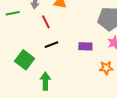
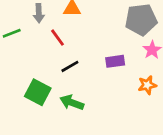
green arrow: (45, 81) -> (72, 103), moved, turned -60

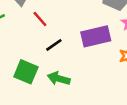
purple rectangle: (115, 61) -> (96, 36), size x1.6

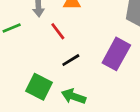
purple rectangle: (96, 36) -> (116, 54), turned -52

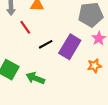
black line: (71, 60) -> (46, 44), moved

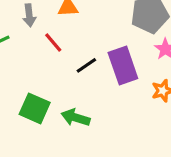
purple rectangle: (70, 47) -> (123, 66), turned -45

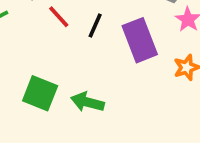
black line: (86, 65) -> (95, 25), moved, turned -30

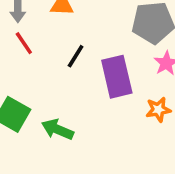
red line: (59, 17) -> (24, 43), moved

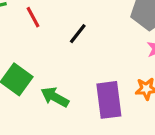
purple rectangle: (117, 77) -> (109, 100), moved

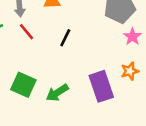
green arrow: (55, 97) -> (57, 93), turned -50

